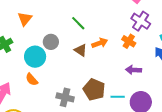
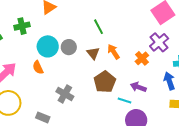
gray circle: (51, 42) -> (69, 47), moved
orange arrow: (100, 43) -> (114, 52), turned -119
brown pentagon: (94, 90) -> (105, 82), moved
cyan line: (118, 97) -> (125, 101), moved

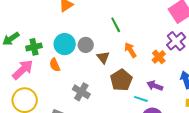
green cross: (22, 26) -> (34, 47), moved
brown triangle: (93, 53) -> (103, 57), moved

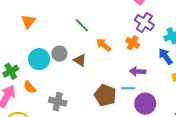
orange semicircle: (55, 65) -> (30, 87), moved
brown pentagon: (121, 80) -> (105, 95), moved
gray cross: (81, 92) -> (58, 102), moved

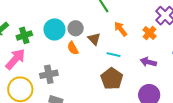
orange semicircle: (30, 87) -> (73, 48), moved
cyan line: (128, 88) -> (114, 55), moved
gray cross: (58, 102) -> (49, 74), moved, turned -36

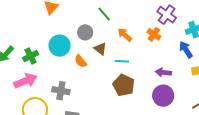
gray circle: (76, 28) -> (85, 32), moved
pink arrow: (15, 59) -> (25, 81), turned 35
purple arrow: (148, 62) -> (163, 72), moved
gray cross: (49, 74) -> (61, 91), turned 30

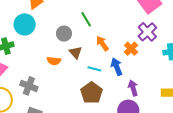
cyan circle: (60, 46) -> (25, 24), moved
blue arrow: (186, 50) -> (117, 67), moved
orange semicircle: (81, 61) -> (54, 61), turned -56
purple arrow: (163, 72) -> (133, 88), turned 56

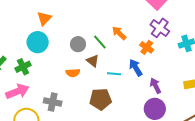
green line: (86, 19) -> (100, 42), moved
orange arrow: (102, 43) -> (119, 33), moved
brown pentagon: (92, 93) -> (101, 99), moved, turned -30

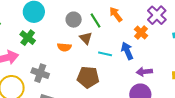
green cross: (23, 67) -> (28, 38), moved, turned -35
purple arrow: (156, 86) -> (144, 72), turned -77

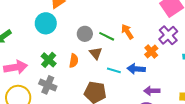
green line: (96, 20) -> (107, 36), turned -35
green cross: (28, 38) -> (49, 60), moved
orange semicircle: (64, 47) -> (74, 61), turned -88
blue arrow: (127, 51) -> (136, 69), turned -66

